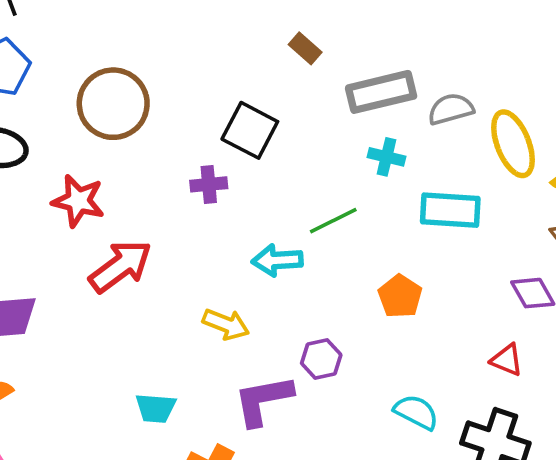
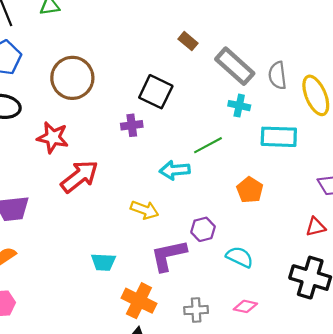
gray rectangle: (381, 92) -> (235, 66), turned 57
gray semicircle: (451, 109) -> (277, 75), turned -80
red triangle: (507, 360) -> (316, 227), turned -35
cyan semicircle: (416, 412) -> (240, 257), moved

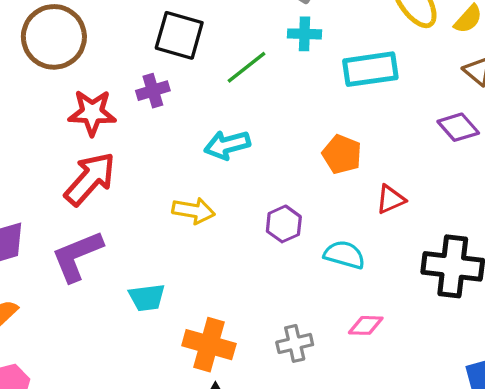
red star: (53, 137) -> (92, 113), moved
green line: (208, 145) -> (246, 67), moved
red triangle: (316, 227) -> (391, 199), moved
purple L-shape: (168, 255) -> (77, 256), moved

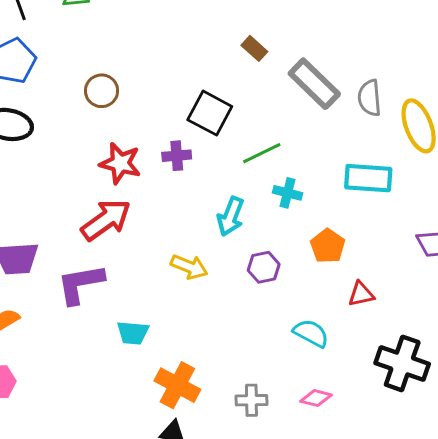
cyan cross: (304, 34) -> (288, 193), moved
brown circle: (54, 37) -> (102, 91), size x0.6
cyan arrow: (227, 145) -> (231, 216), turned -66
purple hexagon: (284, 224) -> (264, 267), moved

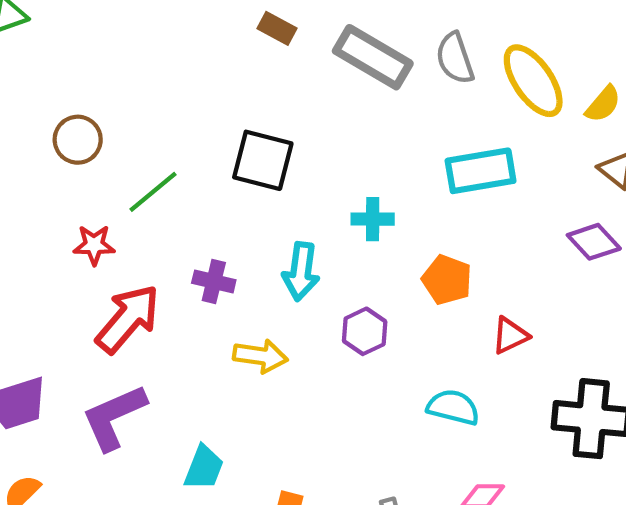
black square: (210, 113) -> (263, 160), moved
green line: (262, 153) -> (153, 192), moved
purple cross: (177, 156) -> (214, 282), moved, turned 32
red star: (120, 163) -> (94, 245), moved, size x0.7
cyan trapezoid: (133, 333) -> (204, 468), turned -60

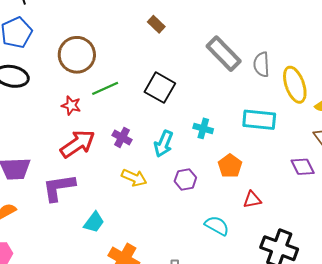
brown rectangle: (277, 28) -> (156, 24), moved
brown circle: (78, 140) -> (77, 55), size x1.6

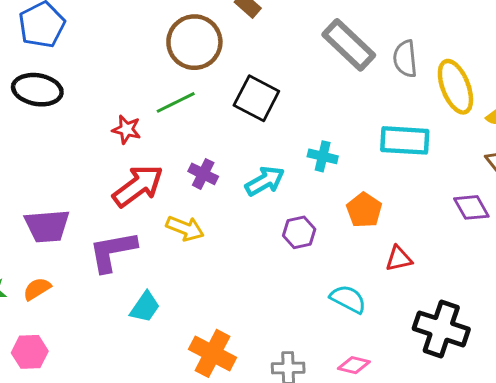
brown circle: (77, 55) -> (194, 42), moved
cyan arrow: (164, 144) -> (265, 181), turned -140
yellow arrow: (134, 178) -> (185, 228), moved
cyan trapezoid: (94, 222) -> (145, 307), moved

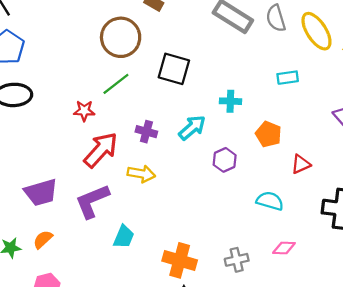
cyan rectangle: (405, 140) -> (288, 78), size x0.6

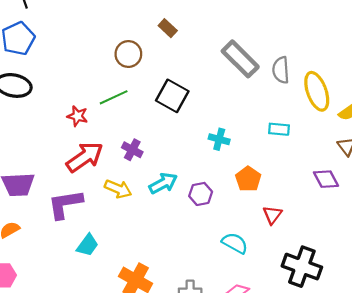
brown circle: (121, 37) -> (128, 54), size x0.7
cyan arrow: (192, 128) -> (163, 183), moved
red triangle: (301, 164) -> (272, 215), turned -42

